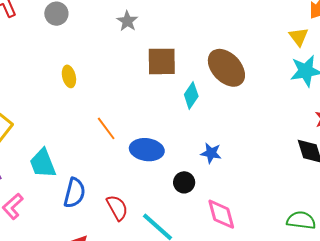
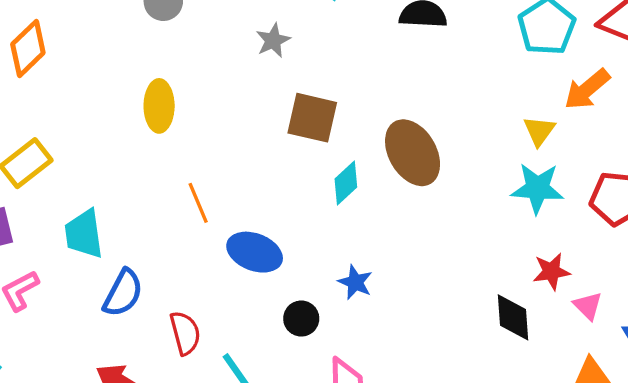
yellow ellipse: (69, 76) -> (159, 106), size x1.4

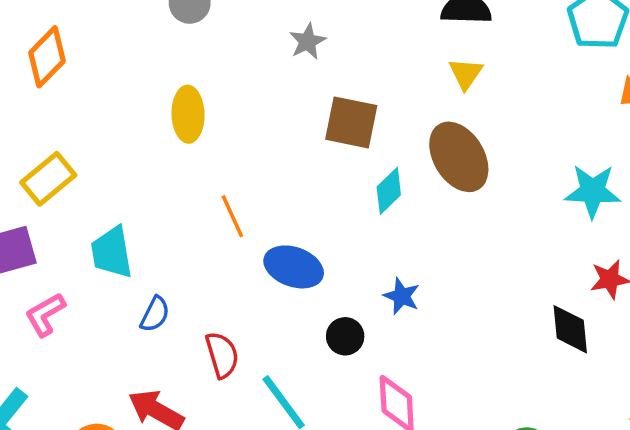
yellow triangle: (539, 131) -> (466, 74), moved
blue semicircle: (123, 293) -> (155, 314), size x0.7

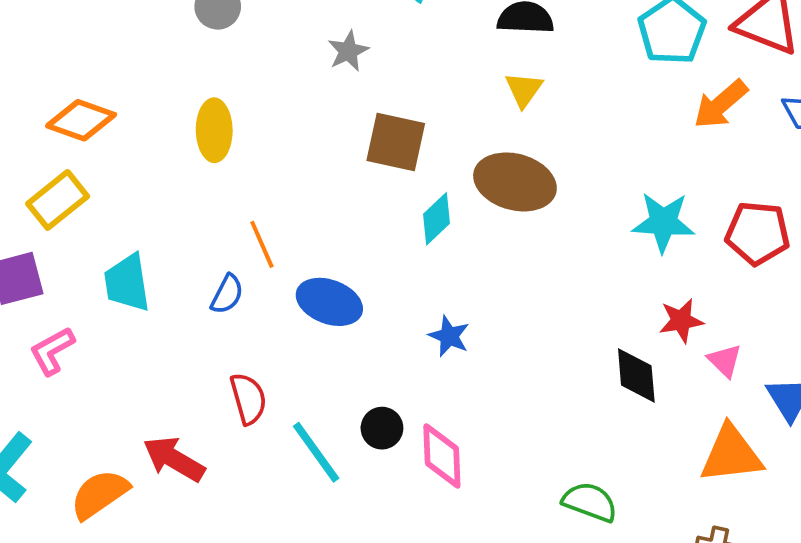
orange diamond: (47, 57) -> (81, 120), moved, turned 64
brown ellipse: (459, 157) -> (515, 182), turned -44
blue semicircle: (155, 314) -> (227, 294), moved
black circle: (345, 336) -> (382, 428), moved

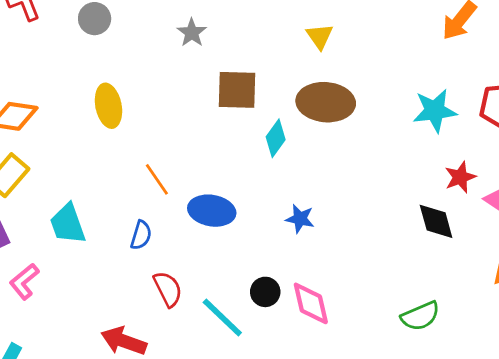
blue semicircle: (227, 294) -> (141, 235), moved
green semicircle: (590, 502) -> (420, 316), turned 147

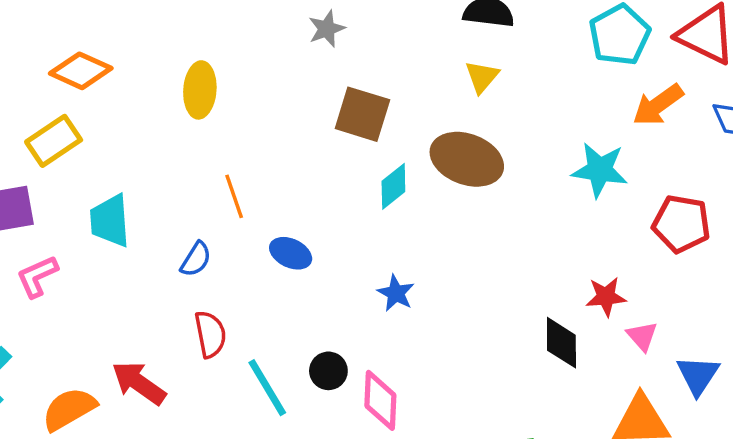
cyan star: (435, 111) -> (600, 170), moved
blue ellipse: (212, 211) -> (291, 253), size x0.7

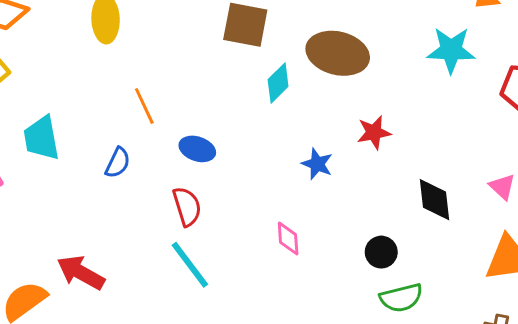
blue star: (396, 293) -> (317, 164), moved
red star: (606, 297) -> (374, 133), moved
red semicircle: (210, 334) -> (187, 206), moved
black circle: (328, 371) -> (381, 252), moved
pink diamond: (380, 400) -> (288, 238), moved, size x0.7

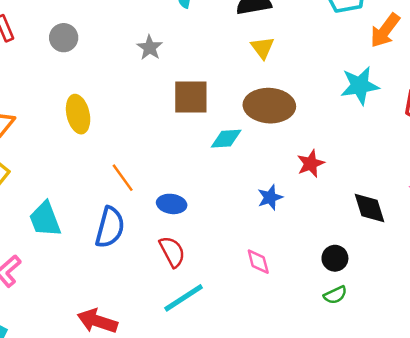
cyan diamond: (278, 83) -> (226, 139), turned 52
blue semicircle: (118, 163) -> (110, 227), size x1.6
blue star: (317, 164) -> (270, 197), turned -30
cyan line: (190, 265) -> (184, 298), turned -75
green semicircle: (401, 298) -> (335, 295), moved, size x0.7

